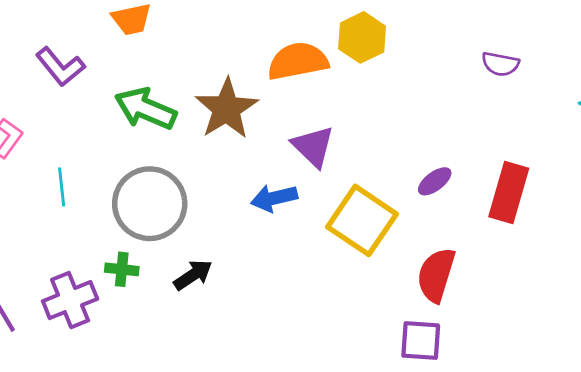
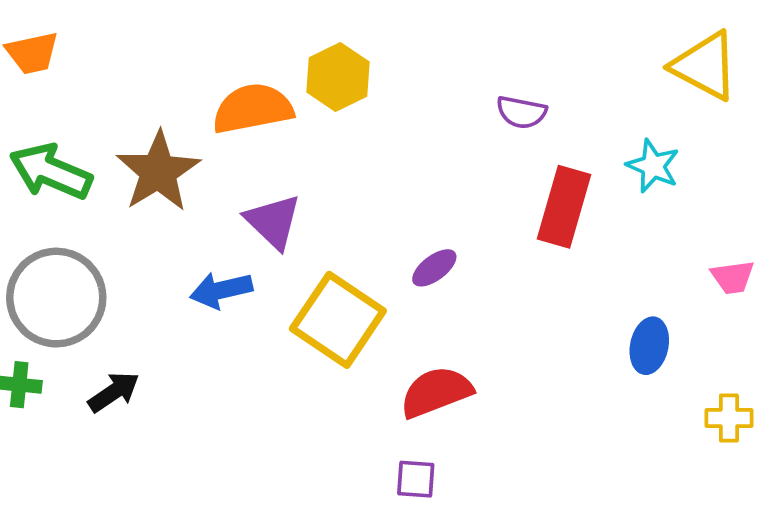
red rectangle: (509, 192) -> (564, 207), moved
red semicircle: (436, 275) -> (436, 392), turned 52
purple square: (421, 341) -> (416, 479), size x0.7

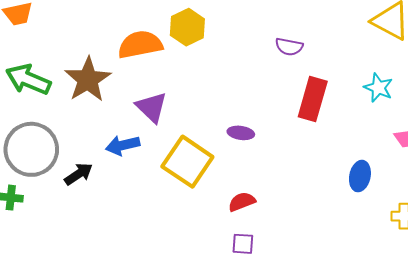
cyan star: (653, 166) -> (378, 88), moved
purple ellipse: (434, 268) -> (241, 133), turned 45
black arrow: (114, 392) -> (79, 174), moved
red semicircle: (436, 392) -> (242, 202), size x0.7
purple square: (416, 479) -> (243, 244), moved

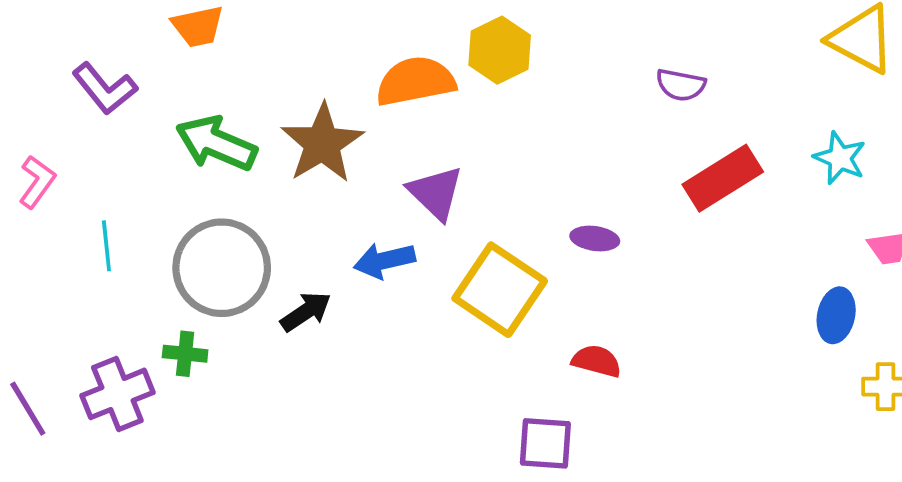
red rectangle: (313, 99) -> (723, 178), turned 42
blue ellipse: (360, 176) -> (836, 315), moved
red semicircle: (242, 202) -> (597, 361), turned 36
purple square: (243, 244) -> (545, 443), moved, size x1.4

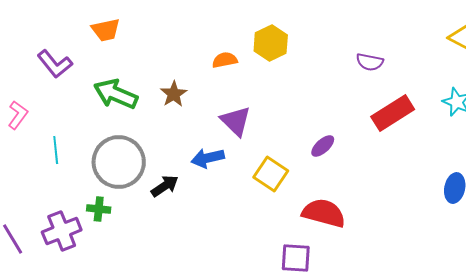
orange semicircle: (416, 81) -> (225, 60), size x0.6
brown star: (322, 143) -> (174, 94), size x0.6
purple ellipse: (595, 238) -> (323, 146), turned -50
yellow square: (500, 290) -> (271, 174), size x0.7
red semicircle: (597, 361) -> (324, 213), size x1.6

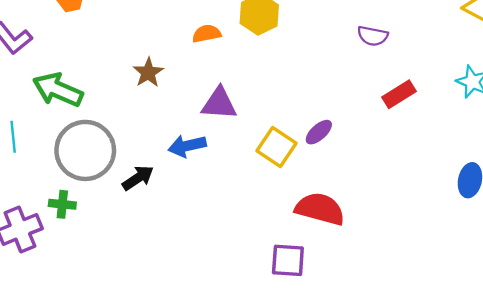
green arrow: (116, 94) -> (58, 90), moved
red rectangle: (393, 113) -> (399, 94), size x0.7
purple triangle: (236, 121) -> (219, 103), turned -40
yellow square: (271, 174) -> (276, 147), moved

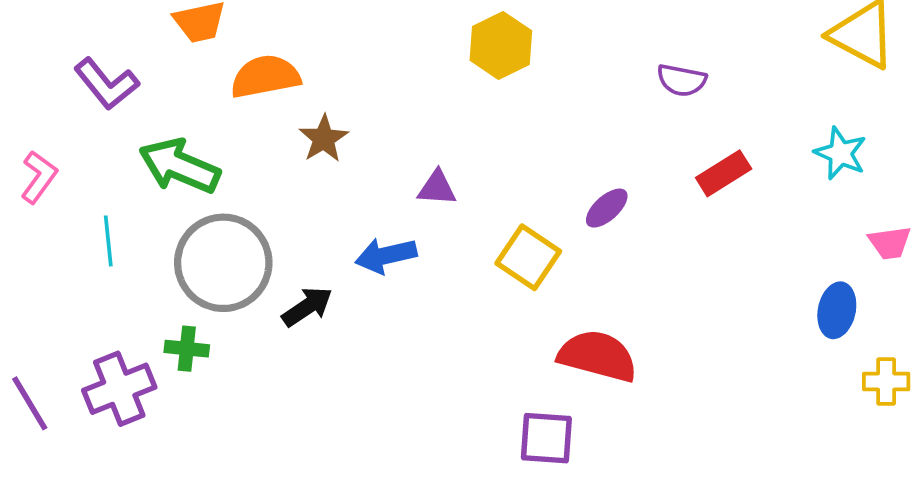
orange semicircle: (207, 34) -> (265, 77), moved, size x1.5
purple triangle: (219, 103) -> (437, 188), size x0.7
purple ellipse: (319, 132) -> (607, 208), moved

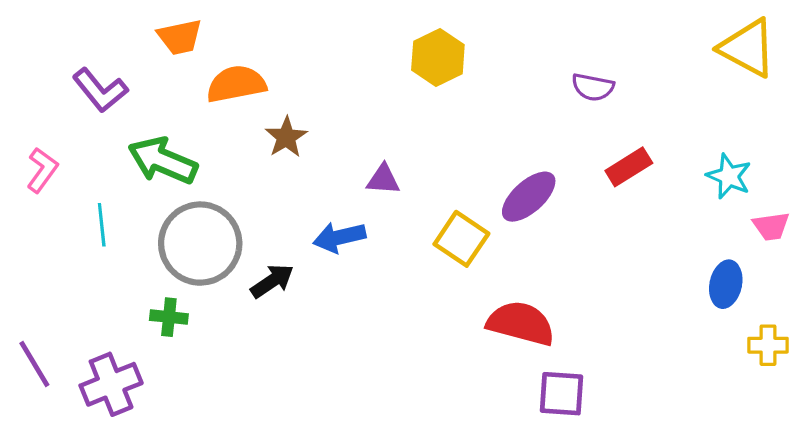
cyan star: (840, 153) -> (729, 176), moved
purple ellipse: (607, 208) -> (529, 197), size x1.5
purple cross: (119, 389) -> (111, 384), moved
purple square: (546, 438) -> (562, 394), moved

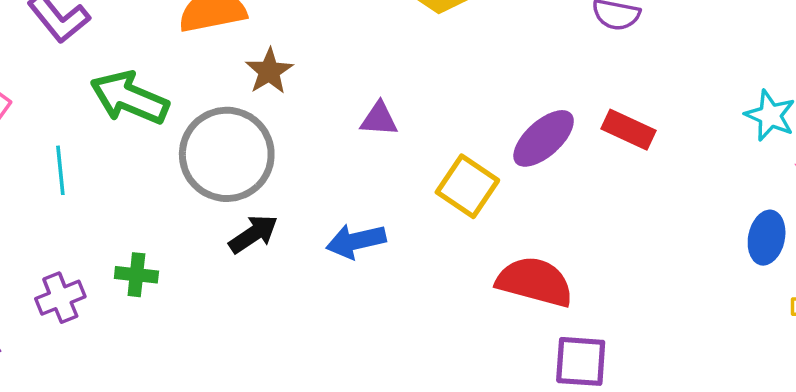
red rectangle: (629, 167) -> (628, 130), moved, turned 57
blue arrow: (339, 237) -> (356, 241), moved
gray circle: (200, 244) -> (227, 154), moved
purple cross: (111, 384) -> (60, 298), moved, size x0.7

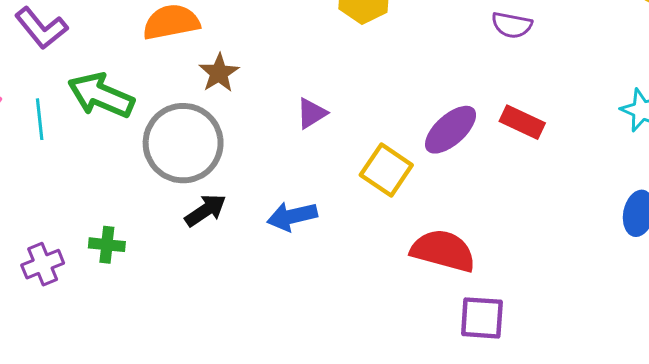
purple triangle: (379, 119) -> (312, 113), turned -36
cyan line: (60, 170) -> (40, 119), moved

